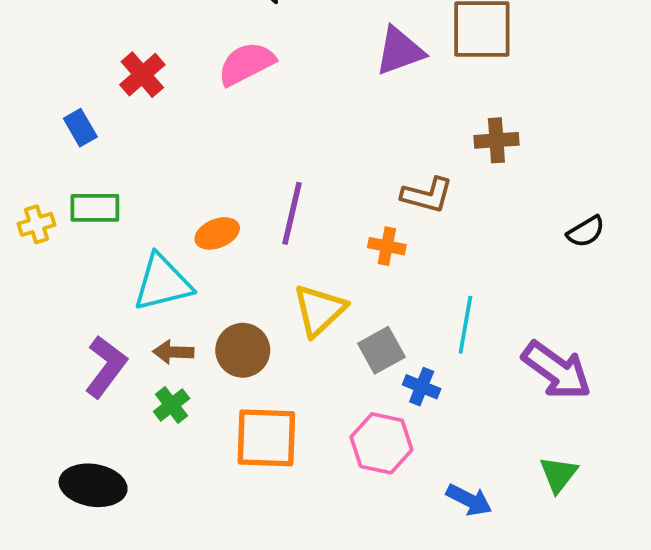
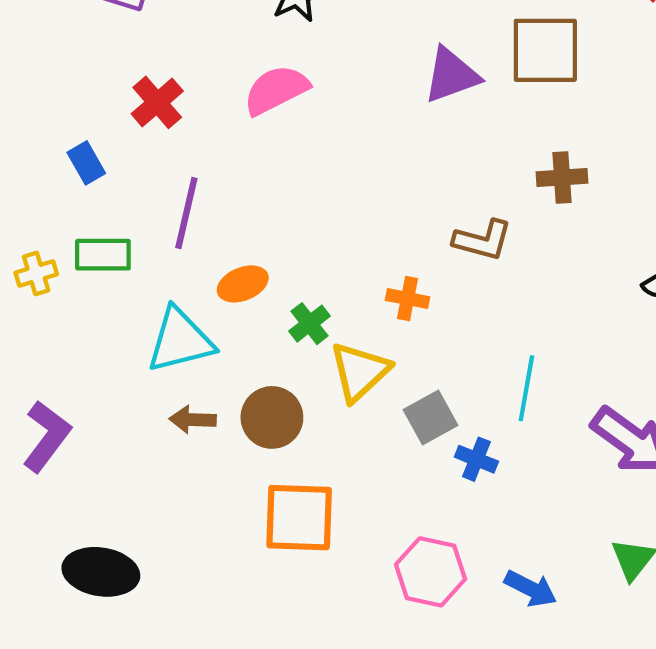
purple line: (292, 213) -> (186, 213), moved
orange cross: (387, 246) -> (408, 299), moved
purple L-shape: (106, 367) -> (47, 436), moved
green cross: (172, 405) -> (309, 324), moved
pink hexagon: (381, 443) -> (431, 572), moved

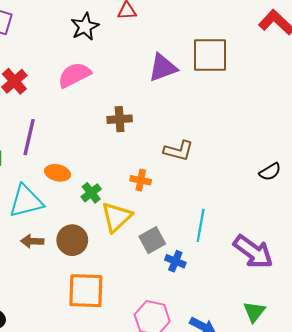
brown cross: (562, 178) -> (120, 119), moved
orange ellipse: (243, 284) -> (58, 173), turned 35

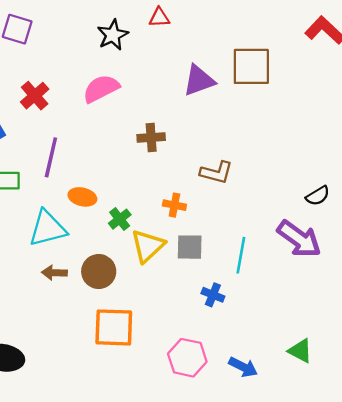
gray square: (152, 240) -> (190, 247), moved, turned 30
purple arrow: (253, 252) -> (299, 239), moved
green triangle: (254, 312) -> (300, 351), turned -40

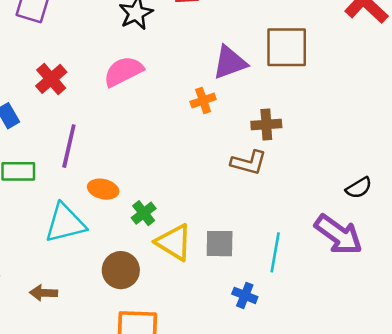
brown cross: (151, 137) -> (266, 125), moved
orange cross: (174, 205) -> (203, 100), moved, turned -30
yellow triangle: (148, 246) -> (174, 242), turned -45
brown arrow: (54, 273) -> (44, 293), moved

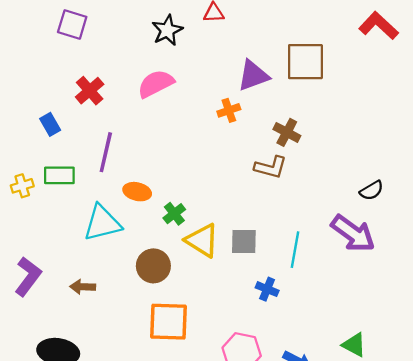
brown cross: (266, 125) -> (287, 132), turned 32

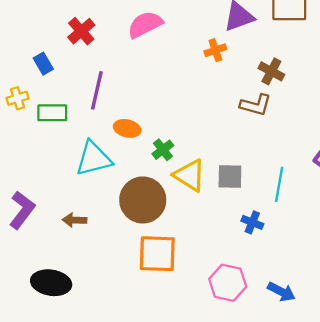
yellow cross: (22, 186) -> (18, 98), moved
brown circle: (153, 266) -> (143, 200), size x1.4

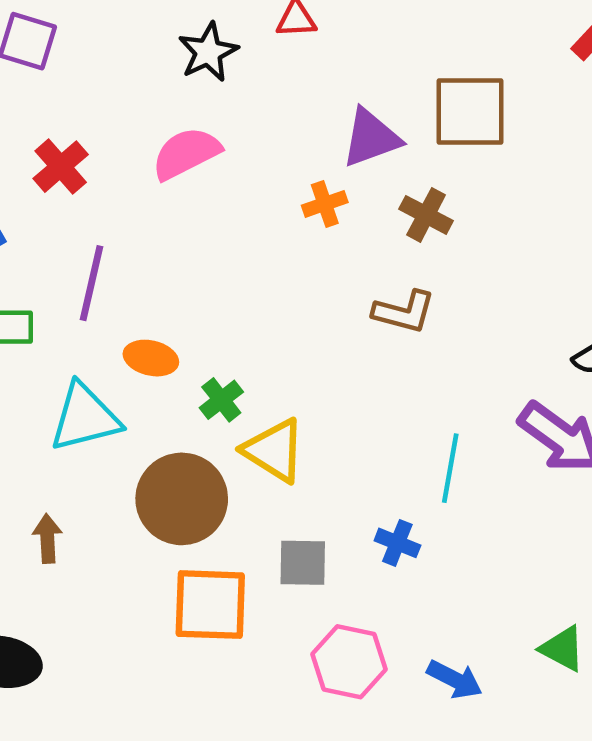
brown cross: (271, 71) -> (426, 215), moved
gray square: (230, 177) -> (303, 563), moved
brown arrow: (75, 220) -> (47, 539), turned 85

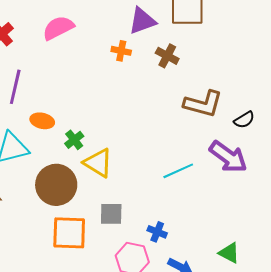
orange cross: (325, 204) -> (121, 51), turned 30
brown L-shape: (404, 312) -> (203, 104), moved, size x1.4
cyan line: (450, 468) -> (178, 171), turned 56
blue cross: (397, 543) -> (157, 232), moved

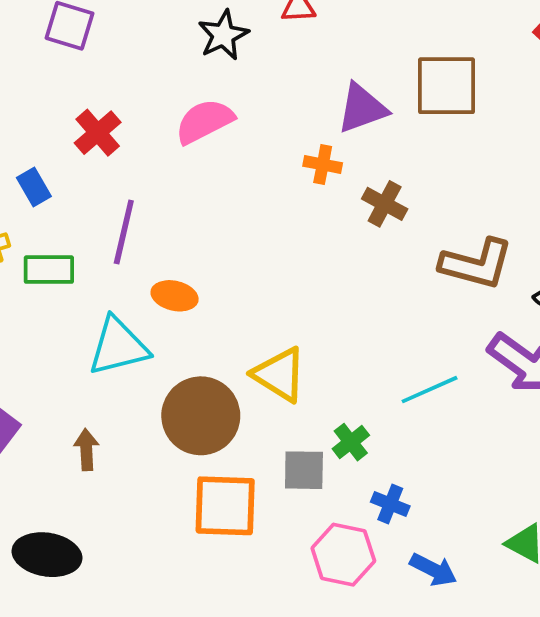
brown cross: (167, 56) -> (385, 204), moved
green cross: (74, 140) -> (351, 442), moved

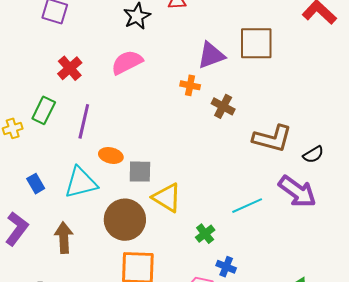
blue rectangle: (34, 187) -> (36, 184), moved
green rectangle: (49, 270) -> (44, 110), moved, turned -64
brown arrow: (86, 450) -> (64, 238), size x1.4
gray square: (304, 470) -> (140, 172), moved

